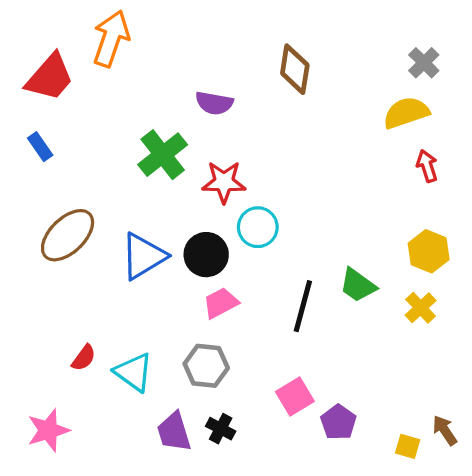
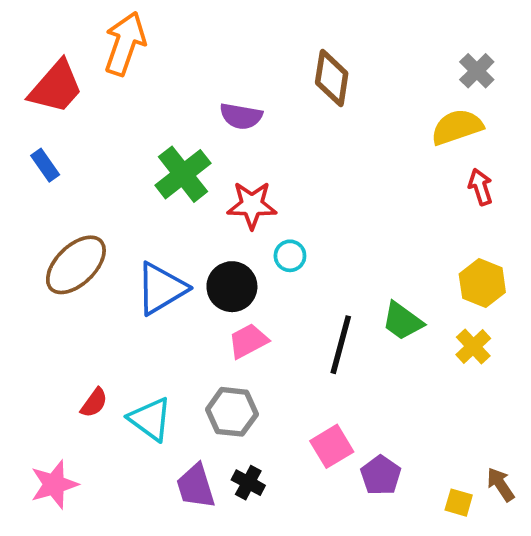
cyan circle: (258, 227) -> (290, 256), size x0.7

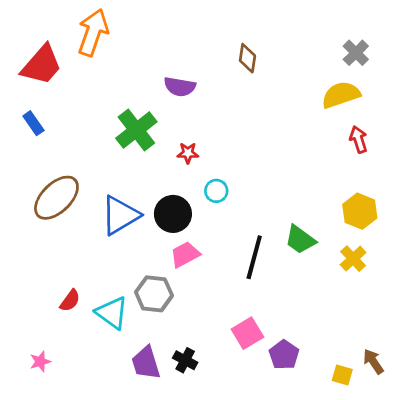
brown diamond: (332, 78) -> (247, 58), size x0.7
red star: (252, 205) -> (188, 153), size x0.6
gray hexagon: (232, 412) -> (154, 294), moved
pink star: (54, 484) -> (40, 362), size x0.6

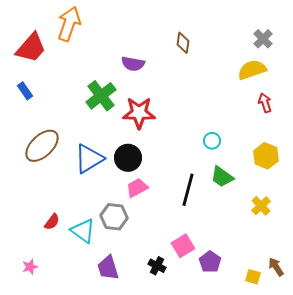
red star: (188, 153) -> (139, 113), size x2.0
cyan circle: (216, 191) -> (212, 141), moved
yellow cross: (353, 259) -> (261, 206), moved
black cross: (185, 360) -> (157, 266), moved

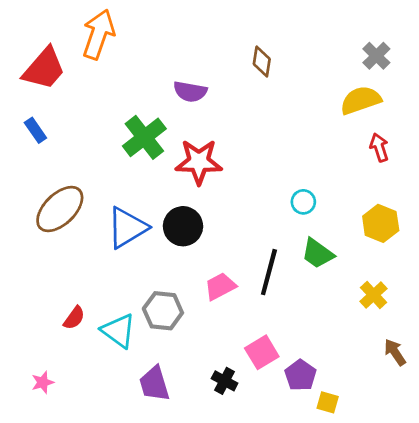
pink trapezoid: (137, 188) -> (220, 286), moved
brown arrow: (276, 267) -> (395, 352), moved
yellow square: (253, 277) -> (328, 402), moved

